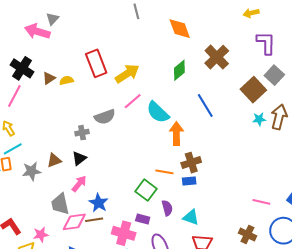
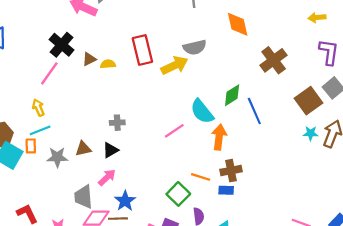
green diamond: (179, 70) -> (232, 95), moved
pink line: (133, 101) -> (174, 131), moved
gray semicircle: (105, 117) -> (195, 47), moved

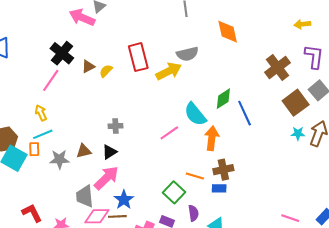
brown cross: (274, 60) -> (278, 67), moved
yellow semicircle: (108, 64) -> (106, 71), turned -40
pink arrow: (107, 177) -> (106, 178), size x1.5

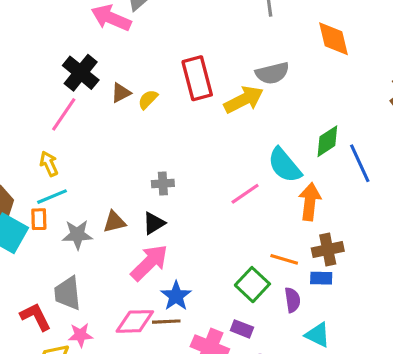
gray trapezoid: (85, 196) -> (68, 293), moved
purple semicircle: (193, 213) -> (292, 300), moved

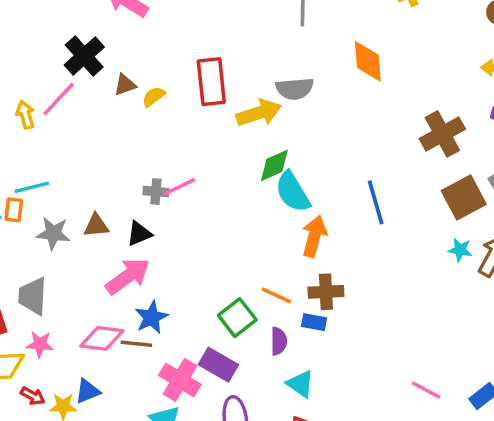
green diamond: (327, 141) -> (274, 165), moved
yellow arrow: (49, 164) -> (25, 115), moved
pink line: (245, 194) -> (179, 187), moved
purple rectangle: (242, 329) -> (218, 365), size x1.5

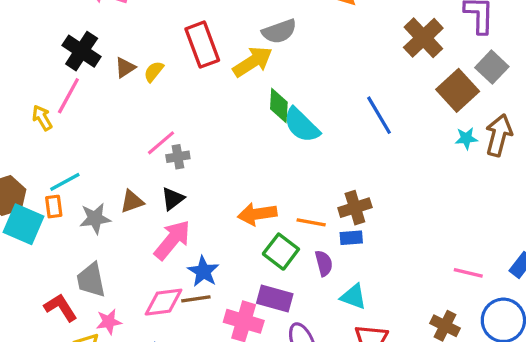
green diamond: (274, 165) -> (279, 105), turned -48
pink line: (179, 187) -> (161, 143), moved
orange arrow: (314, 236) -> (257, 214), moved, turned -99

